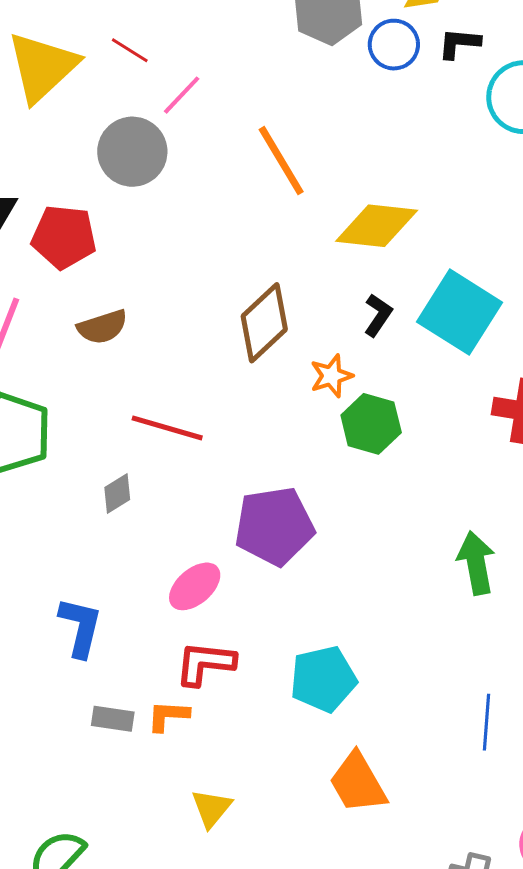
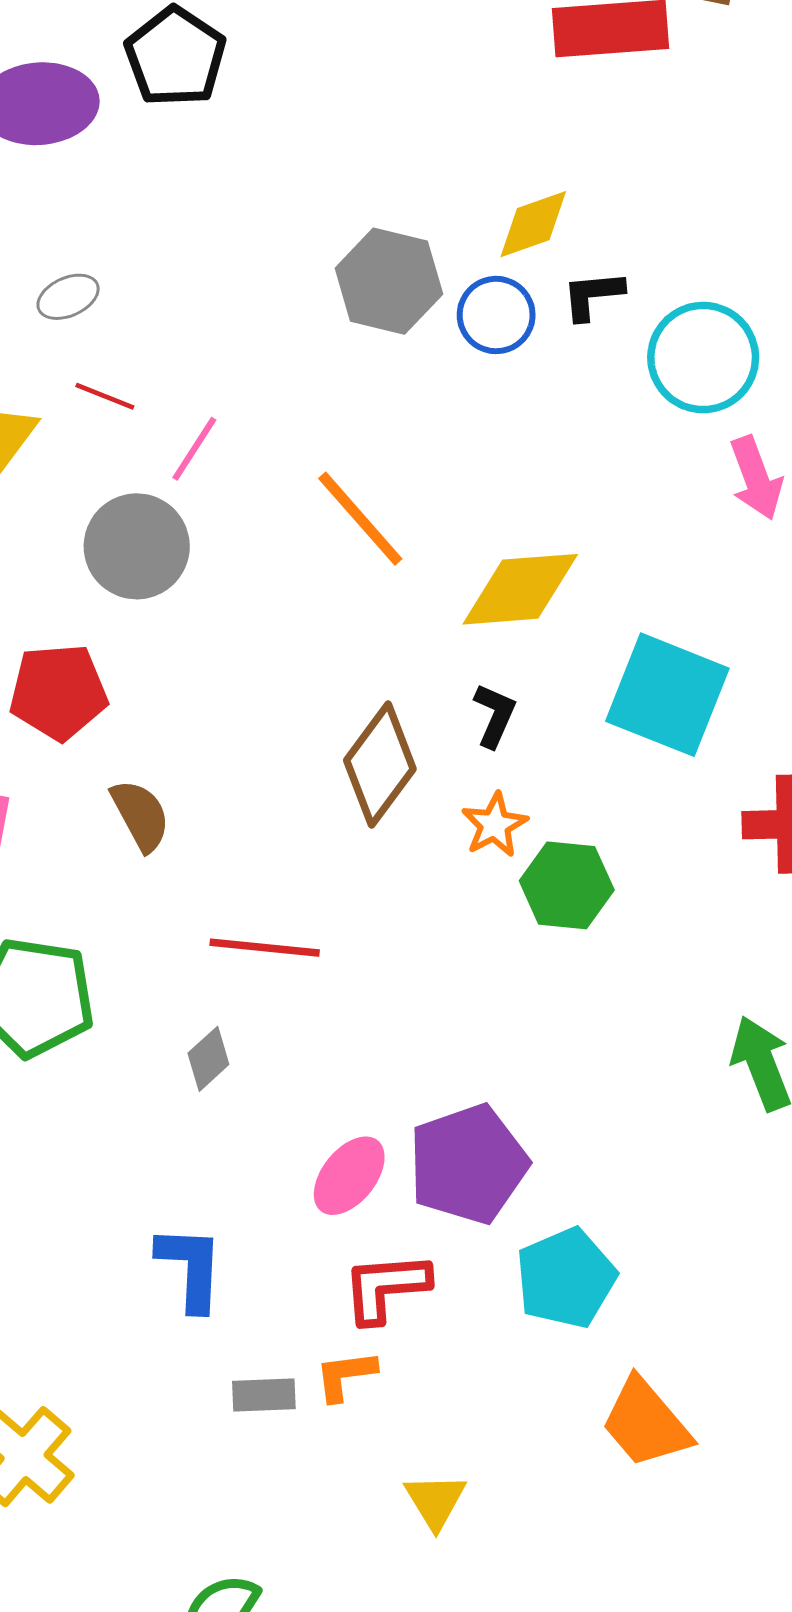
black L-shape: (378, 315) -> (495, 715), moved
brown semicircle: (102, 327) -> (140, 815), turned -90
purple pentagon: (274, 526) -> (468, 1164), moved

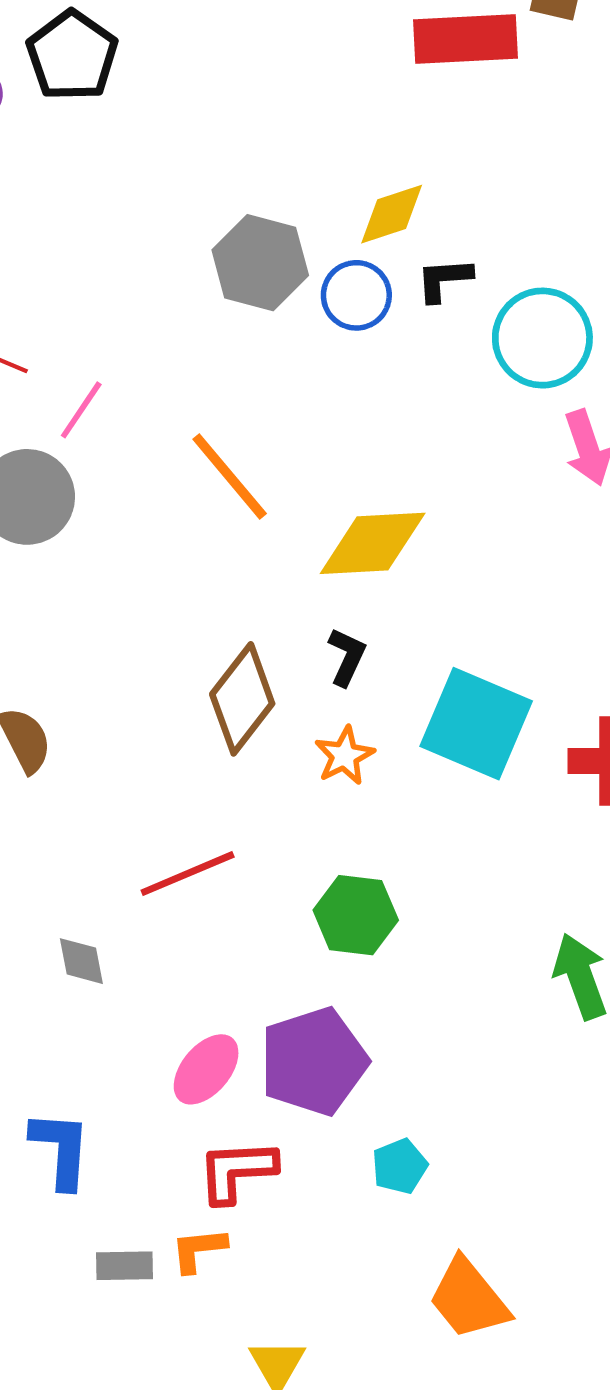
cyan square: (667, 695) -> (476, 724), moved
green hexagon: (567, 885) -> (356, 915), moved
red line: (265, 948) -> (188, 874), moved, turned -30
gray diamond: (208, 1059) -> (81, 961), turned -60
cyan pentagon: (566, 1278) -> (400, 1166), size x0.6

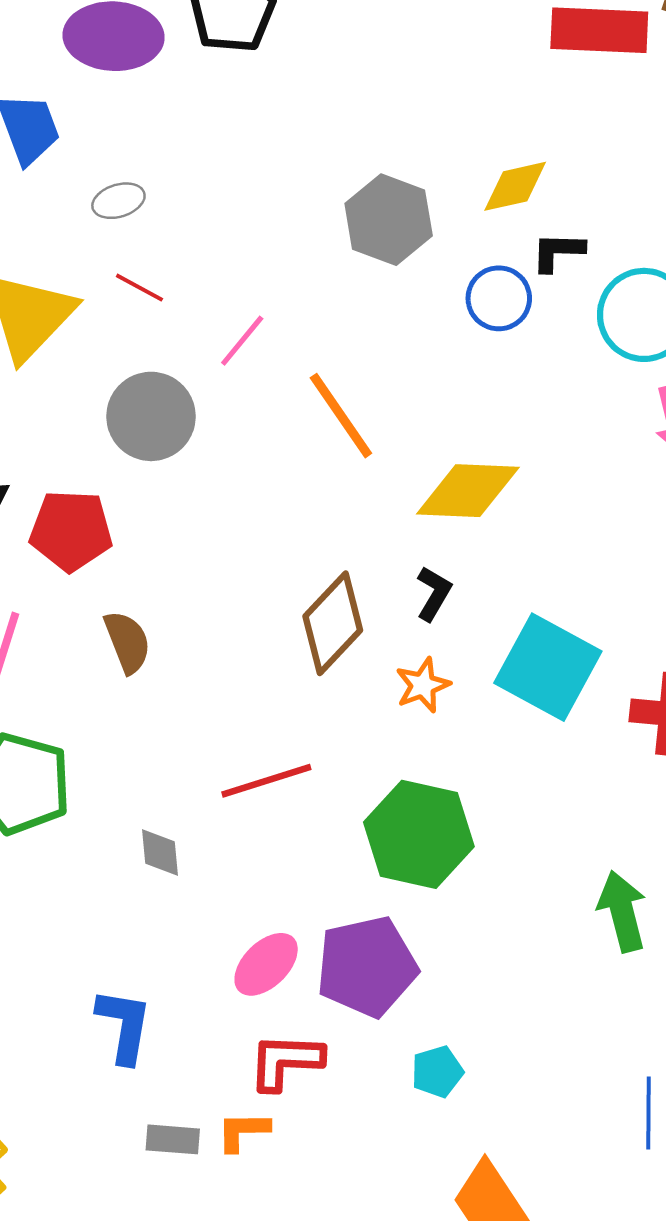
blue circle: (356, 295) -> (499, 298), moved
pink line: (81, 410) -> (242, 341), moved
green hexagon: (356, 915) -> (419, 834), size x1.4

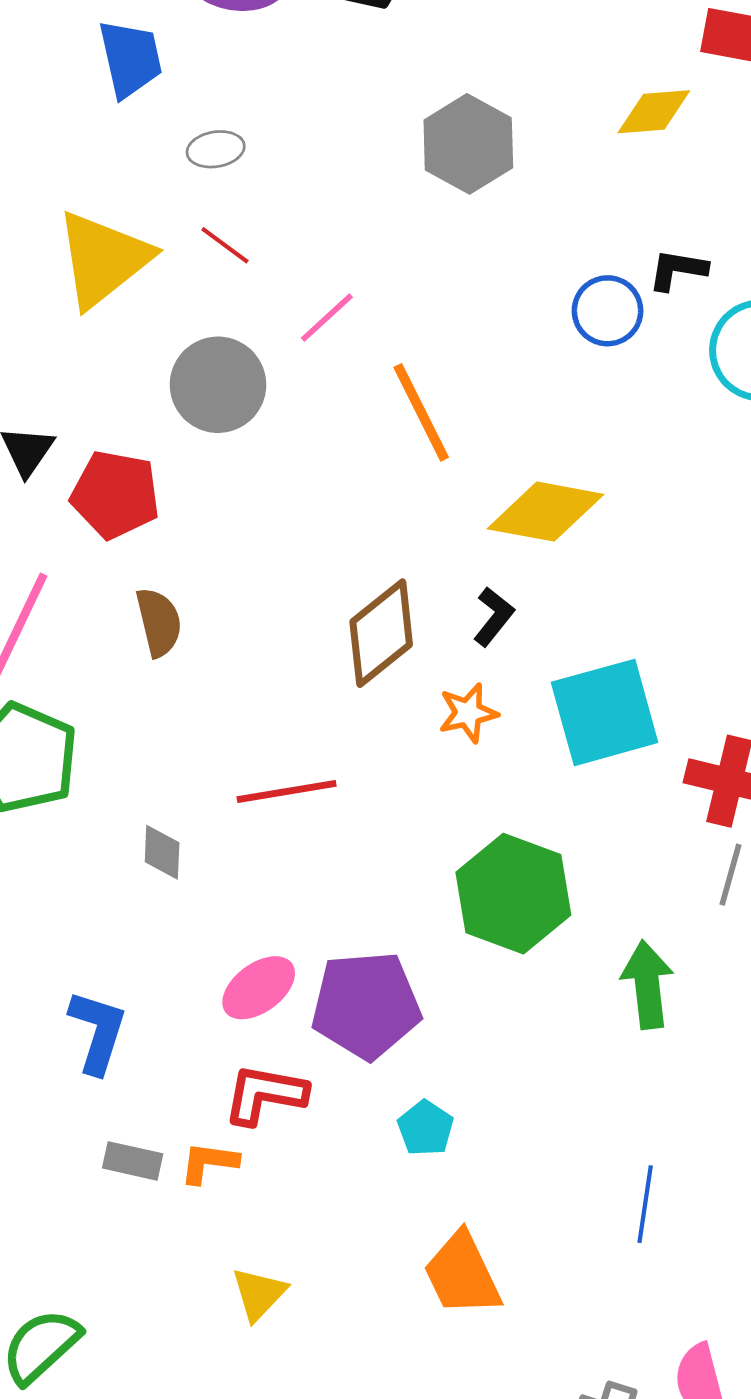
yellow diamond: (515, 186) -> (654, 112), moved
gray hexagon: (389, 220) -> (468, 144), moved
cyan square: (548, 667) -> (605, 712), turned 38
green hexagon: (419, 834) -> (513, 894), moved
cyan pentagon: (437, 1072) -> (426, 1128), turned -30

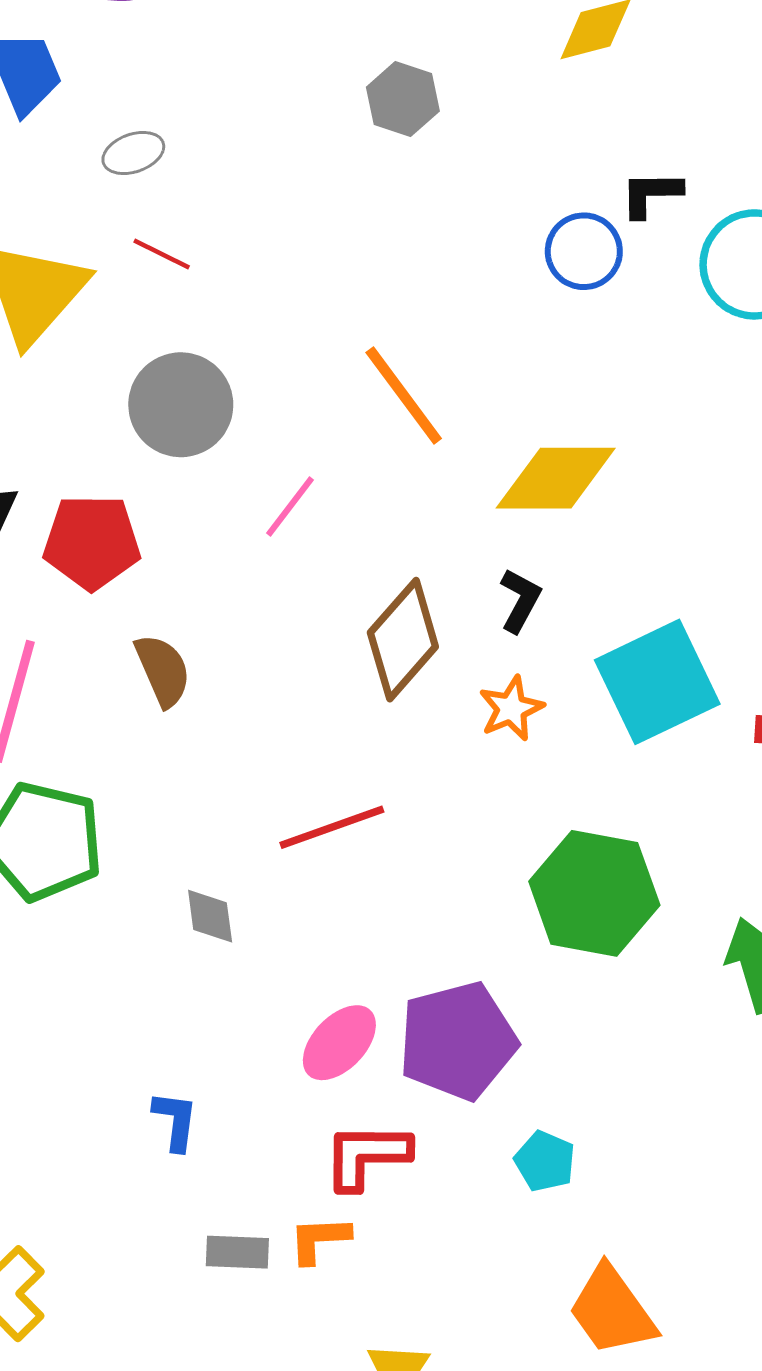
gray hexagon: (468, 144) -> (403, 99), size x0.7
pink line: (327, 318) -> (290, 507), moved
blue L-shape: (98, 1032) -> (175, 1121), size x0.7

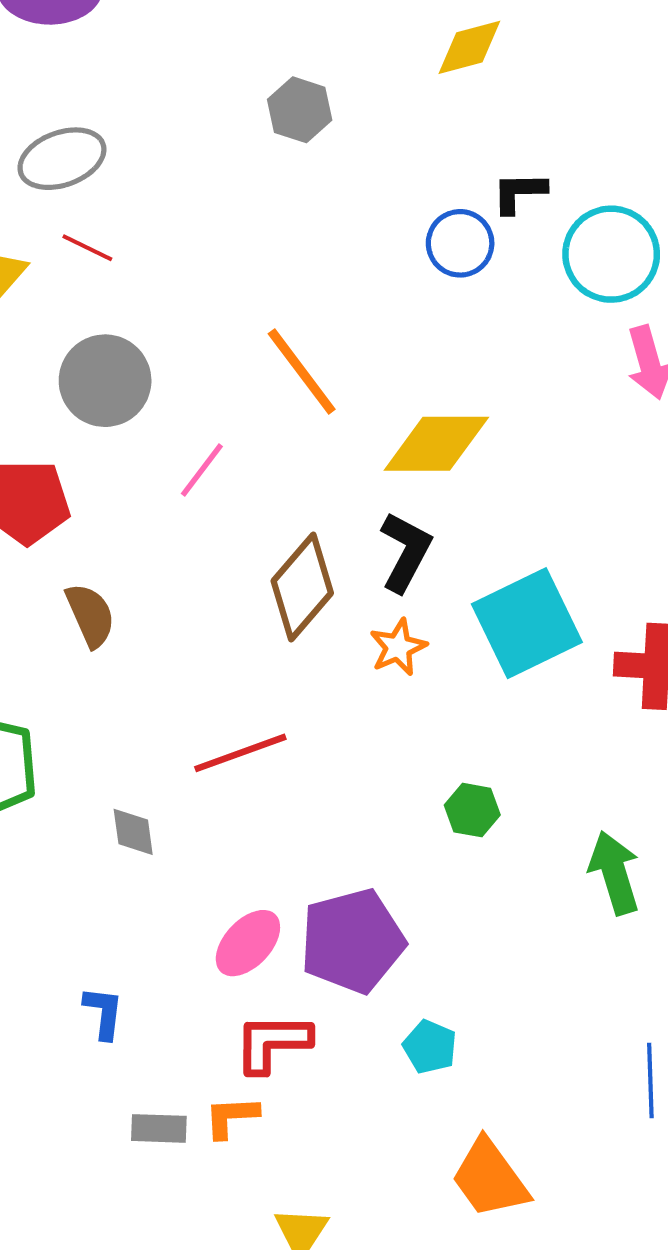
gray ellipse: (133, 153) -> (62, 159), size x1.6
black L-shape: (520, 600) -> (406, 552), size x1.4
green hexagon: (594, 893) -> (472, 810), size x0.5

